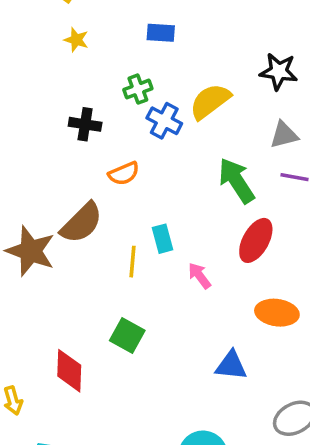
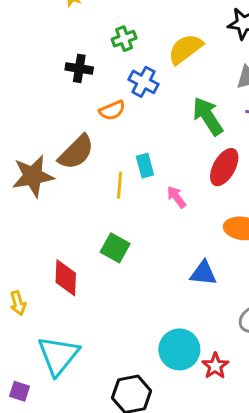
blue cross: (164, 121) -> (143, 82), moved
brown star: (30, 251) -> (33, 176), turned -30

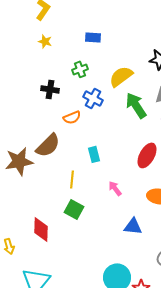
green arrow: (208, 116) -> (136, 105), moved
yellow line: (120, 185) -> (72, 179), moved
pink arrow: (176, 197) -> (115, 188), moved

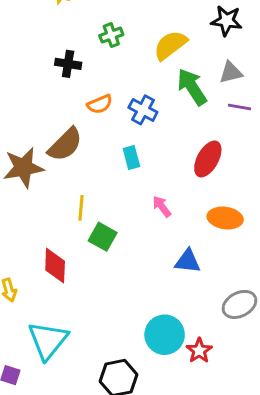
blue cross: (93, 98) -> (143, 110), moved
yellow line: (72, 179) -> (81, 208), moved

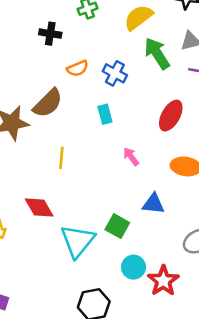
green square: (103, 237) -> (117, 226), moved
red diamond: (55, 266) -> (39, 207), turned -32
cyan circle: (165, 335) -> (133, 267), size x0.7
cyan triangle: (48, 340) -> (78, 241), moved
red star: (199, 351) -> (163, 281), size x1.4

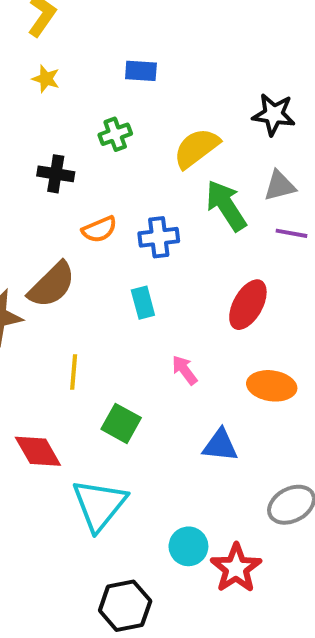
blue cross: (115, 73) -> (159, 237), turned -35
green square: (117, 226) -> (121, 423), moved

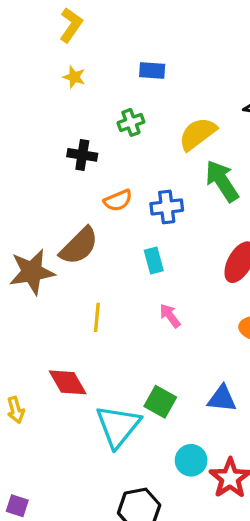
pink arrow: (185, 370) -> (170, 316), moved
green square: (121, 423) -> (160, 402), moved
blue triangle: (220, 445) -> (222, 399), moved

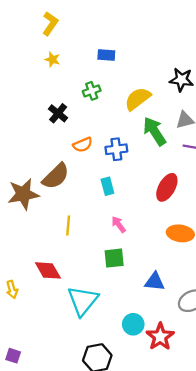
black cross: (82, 155) -> (58, 113), turned 30
green square: (160, 402) -> (114, 258), moved, turned -35

